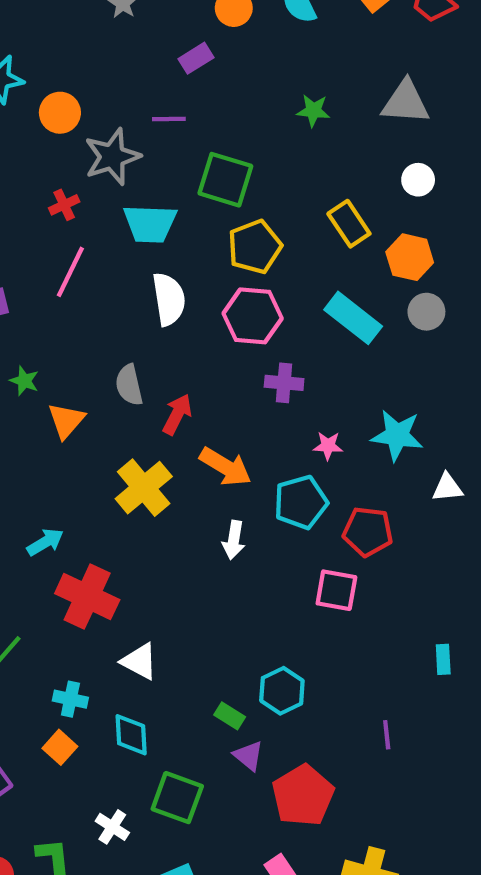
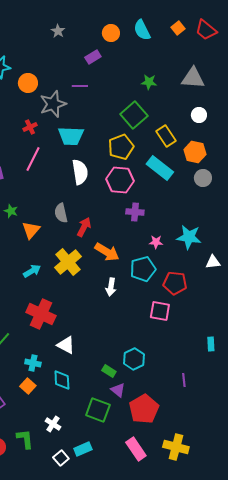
green square: (225, 180) -> (134, 115), moved, turned 32
cyan rectangle: (353, 318) -> (160, 168), moved
cyan arrow: (45, 542) -> (32, 271), moved
green square: (177, 798) -> (98, 410), moved

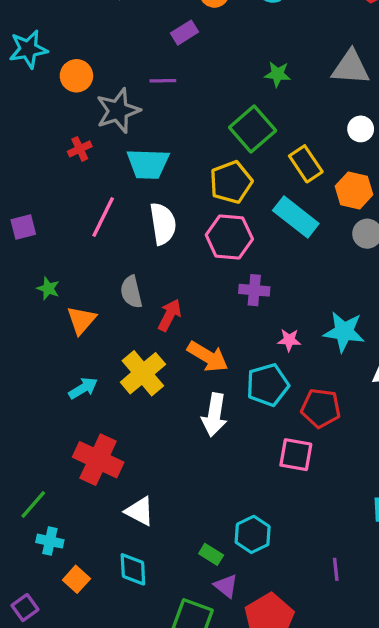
pink line: (33, 159) -> (103, 217), moved
white arrow: (111, 287) -> (214, 415), size x1.4
cyan cross: (33, 363) -> (50, 541), moved

